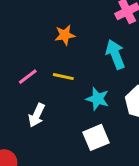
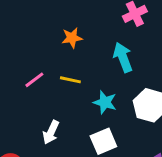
white arrow: (37, 115) -> (51, 132), moved

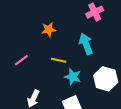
yellow line: (70, 80) -> (59, 60), moved

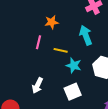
pink line: (21, 60) -> (38, 42), moved, turned -40

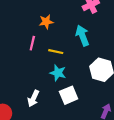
cyan star: (74, 65) -> (58, 73), moved
white arrow: (37, 86) -> (33, 98), moved

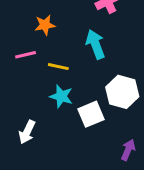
pink line: (32, 43) -> (26, 55), turned 64
white square: (69, 95) -> (91, 114), moved

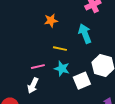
pink line: (26, 55) -> (38, 67), moved
white arrow: (27, 132) -> (33, 86), moved

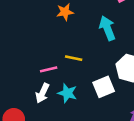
yellow line: (60, 49) -> (74, 58), moved
cyan star: (62, 69) -> (67, 93), moved

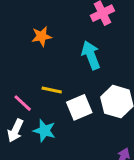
pink line: (49, 69) -> (23, 103), turned 56
white square: (104, 87) -> (79, 107), moved

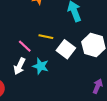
white square: (79, 107) -> (66, 49), turned -30

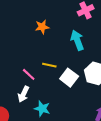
cyan star: (41, 66) -> (42, 109), moved

